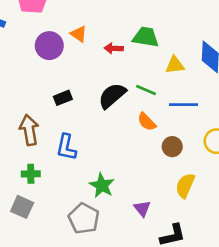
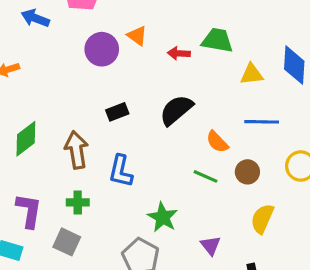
green line: (146, 90) -> (205, 176), moved

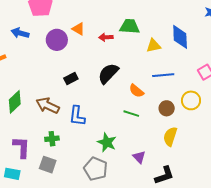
blue arrow: (35, 18) -> (20, 33), moved
brown arrow: (76, 150) -> (48, 105), turned -50
brown circle: (247, 172) -> (167, 108), moved

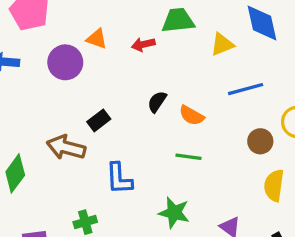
black semicircle: (108, 73) -> (157, 102), size x0.6
orange semicircle: (136, 91) -> (192, 115), moved
brown arrow: (48, 105) -> (66, 147), moved
green line: (131, 114) -> (188, 157), moved

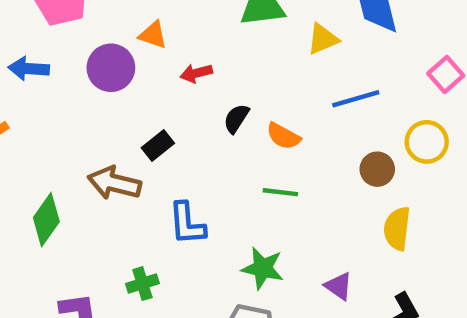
red arrow: (143, 44) -> (196, 73), moved

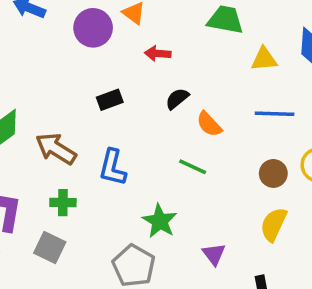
brown arrow: (114, 183) -> (56, 149), moved

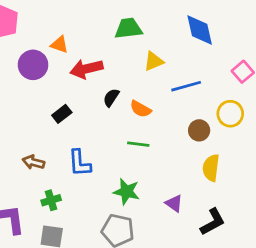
red arrow: (158, 54) -> (86, 69), size x1.6
yellow triangle: (264, 59) -> (154, 61), moved
brown arrow: (56, 149) -> (33, 162), size x0.7

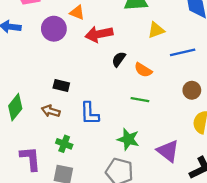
black rectangle: (62, 114) -> (61, 85), moved, turned 49
green cross: (51, 200) -> (64, 144), turned 35
purple triangle: (174, 203) -> (168, 151), size x1.5

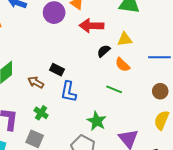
yellow triangle: (156, 30) -> (125, 39), moved
black rectangle: (61, 85) -> (57, 70), moved

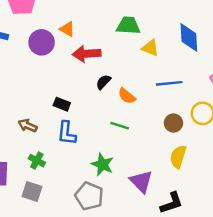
yellow triangle: (125, 39) -> (150, 48), moved, turned 35
black rectangle: (57, 70) -> (62, 104), moved

